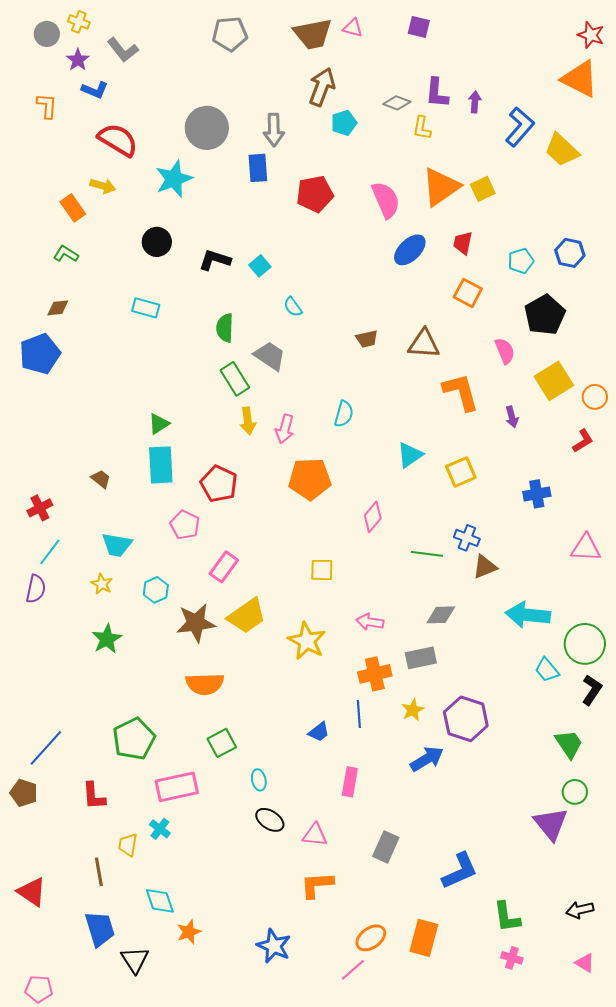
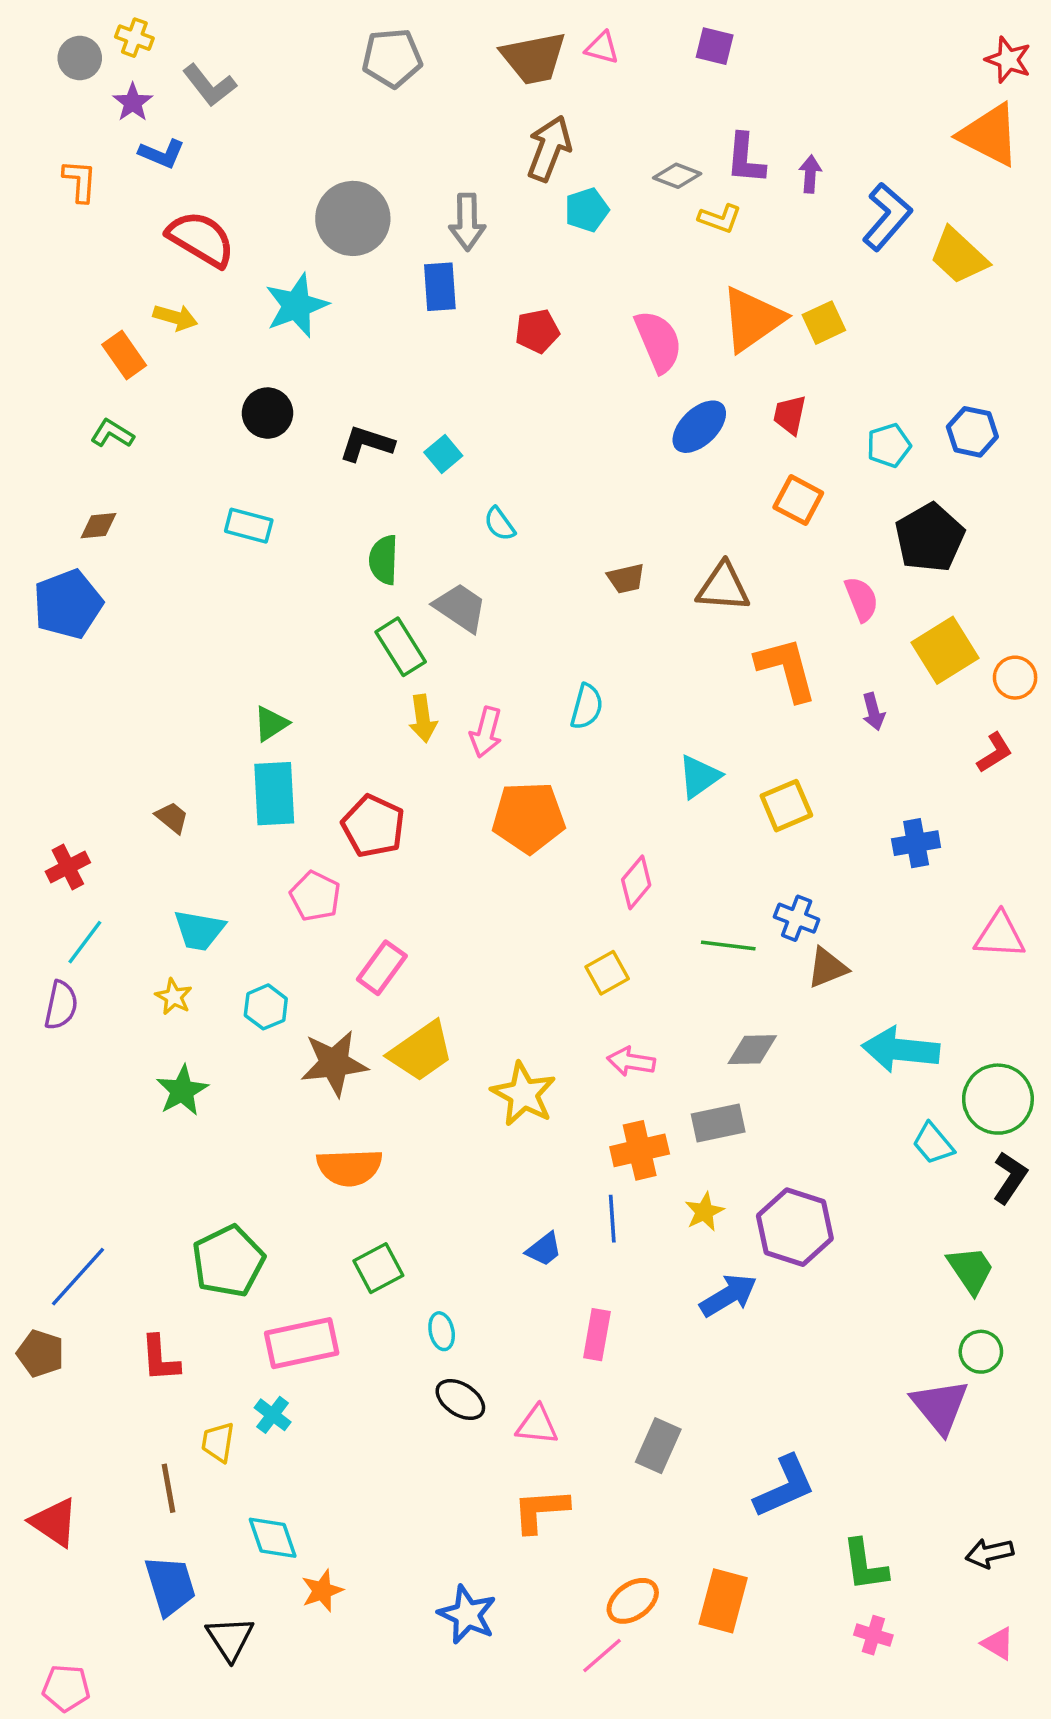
yellow L-shape: (422, 128) -> (720, 218), turned -80
red pentagon: (315, 194) -> (537, 331), size x0.7
yellow square: (322, 570) -> (607, 973), moved, turned -30

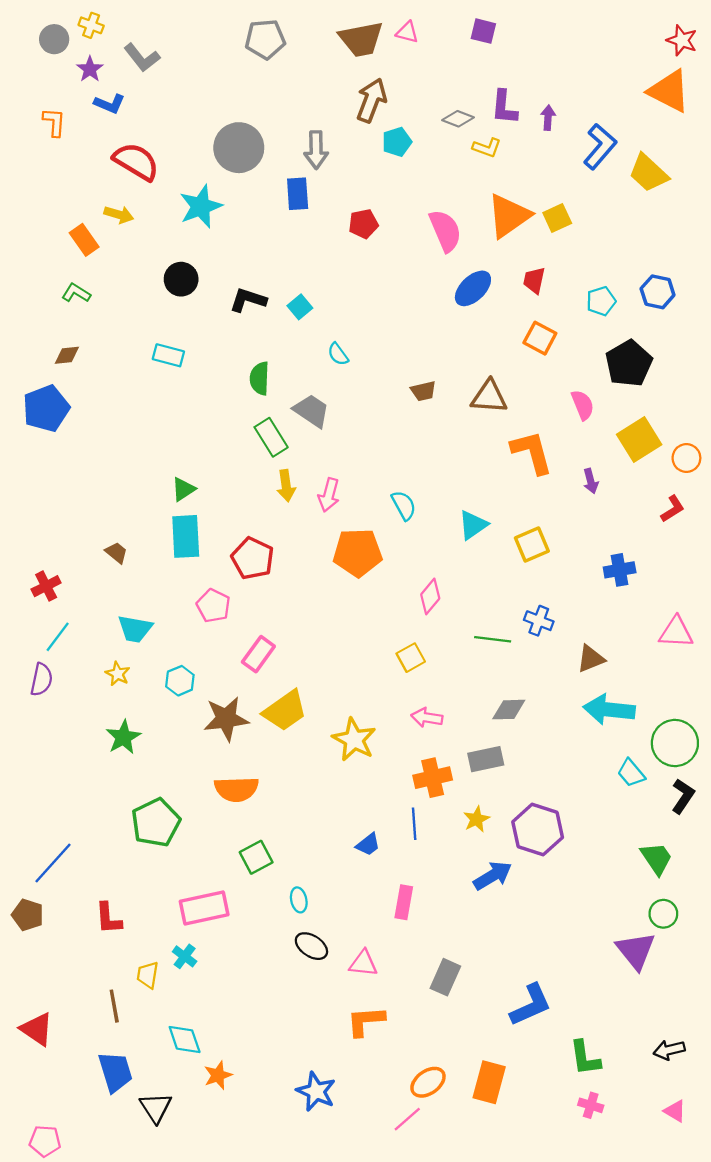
cyan semicircle: (587, 707) -> (404, 505), moved, turned -44
brown triangle: (827, 968) -> (591, 659), moved
green pentagon: (228, 1261) -> (156, 823), moved

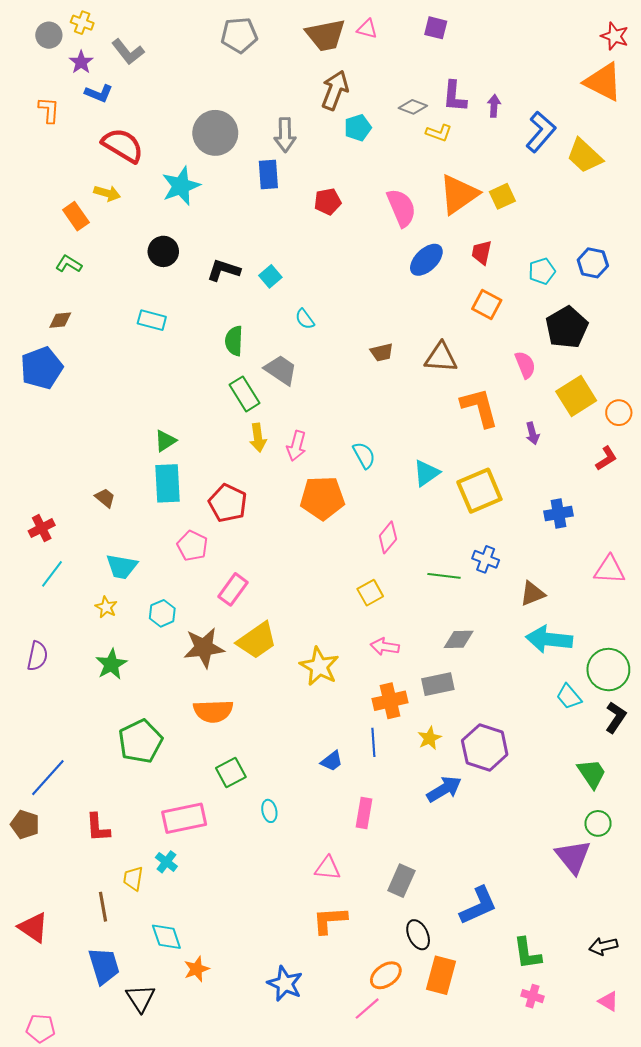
yellow square: (532, 545) -> (479, 491), size x1.4
purple semicircle: (41, 680) -> (37, 656), moved
black ellipse: (311, 946) -> (418, 935), moved, turned 32

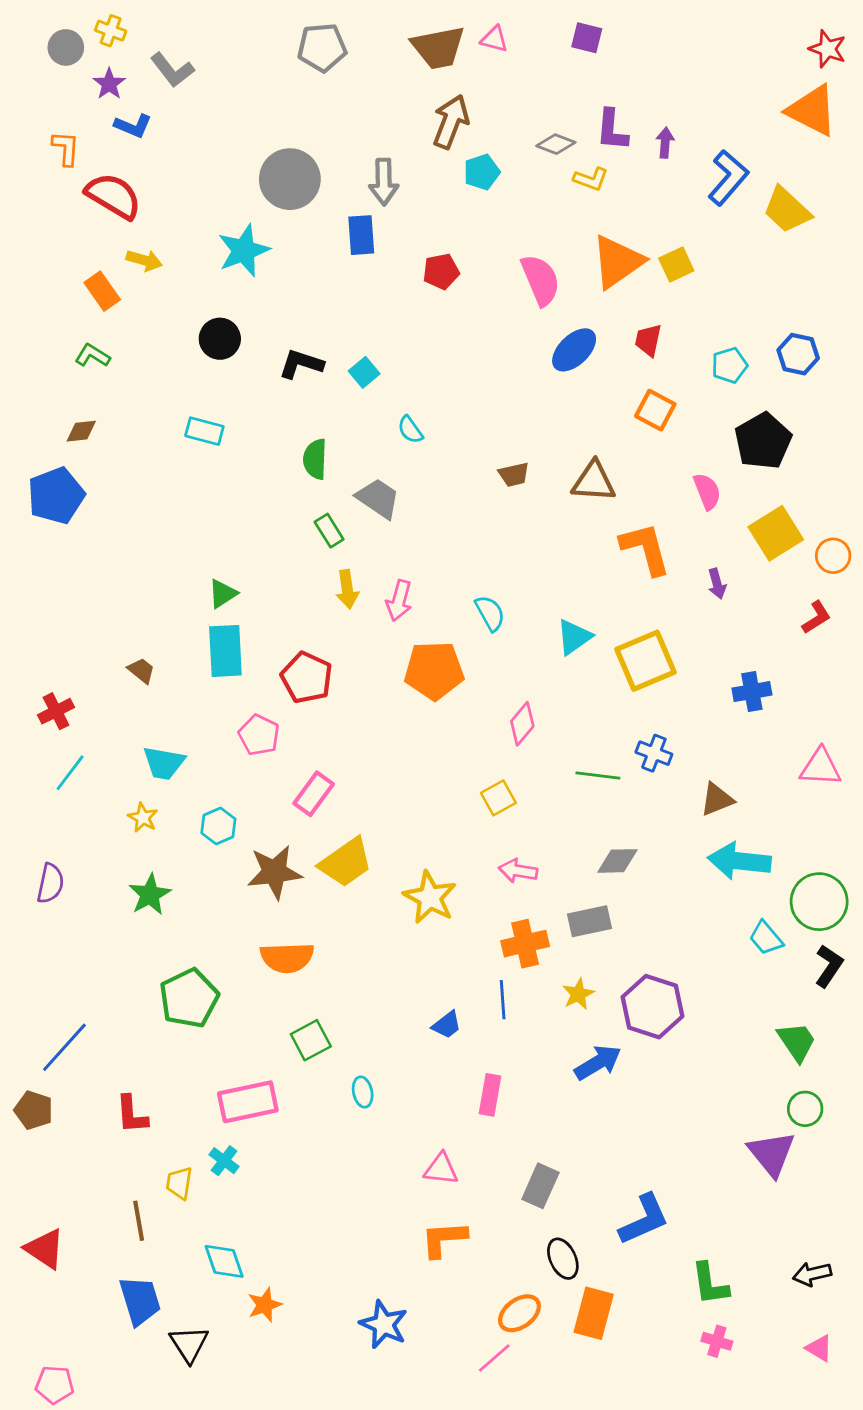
red semicircle: (123, 145) -> (113, 196), moved
green rectangle: (244, 394) -> (329, 531), size x0.7

